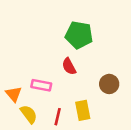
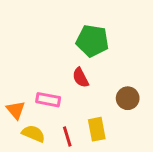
yellow semicircle: (29, 114) -> (33, 134), turned -30
red line: (58, 117) -> (67, 137), turned -30

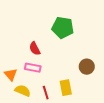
red semicircle: (81, 78) -> (35, 49), moved

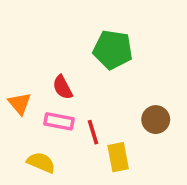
orange triangle: (11, 75) -> (20, 103), moved
red line: (46, 93) -> (93, 132), moved

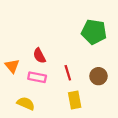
green pentagon: (113, 50) -> (94, 32), moved
red line: (93, 132) -> (68, 73), moved

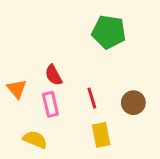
green pentagon: (94, 32) -> (109, 32), moved
pink rectangle: (37, 77) -> (50, 104), turned 66

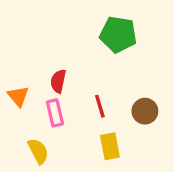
red semicircle: (53, 75) -> (58, 81), turned 40
yellow semicircle: (35, 140) -> (38, 151), turned 40

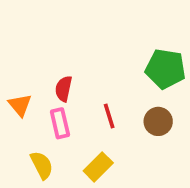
green pentagon: (118, 34) -> (165, 69), moved
yellow rectangle: (110, 146) -> (98, 167), moved, turned 56

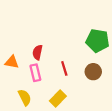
orange triangle: (20, 105) -> (12, 62), turned -40

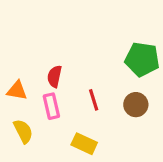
yellow semicircle: (25, 97) -> (23, 131), moved
yellow rectangle: (58, 98) -> (84, 144), turned 70

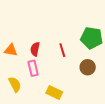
orange triangle: (17, 91) -> (11, 50), moved
red line: (94, 100) -> (62, 50), moved

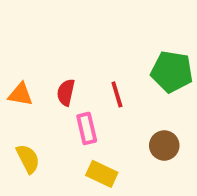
brown circle: (88, 67) -> (164, 145), moved
pink rectangle: (33, 68) -> (87, 128), moved

